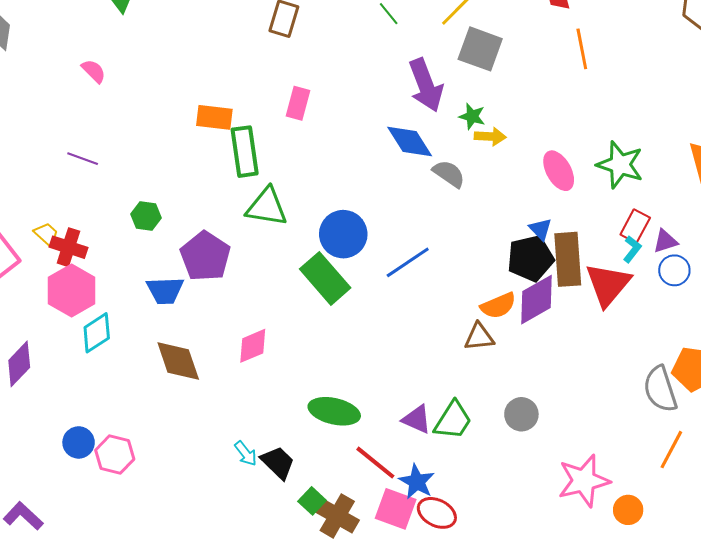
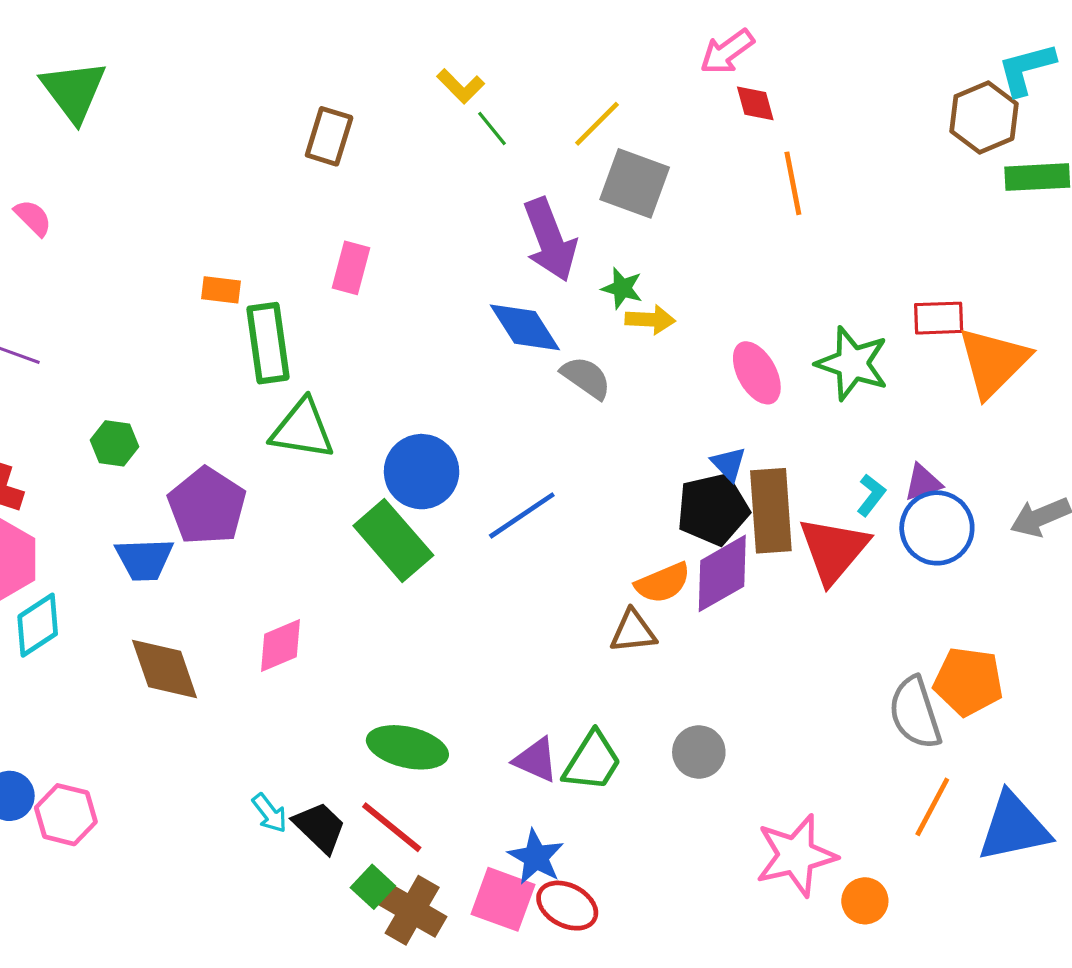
orange rectangle: (214, 117) -> (221, 290), size x0.7
red rectangle: (635, 226) -> (939, 318), moved, turned 60
blue circle: (674, 270) -> (937, 528), size x1.5
red line: (375, 463) -> (392, 827), moved

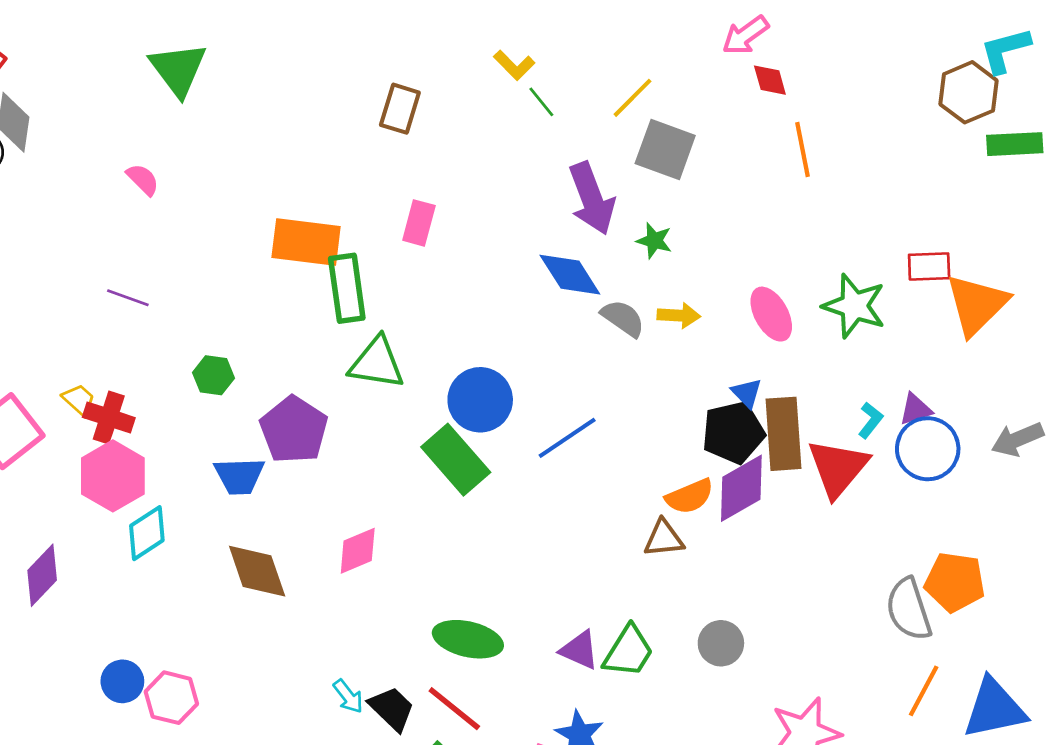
orange rectangle: (221, 290) -> (306, 242), size x2.0
yellow arrow: (650, 320) -> (679, 315), moved

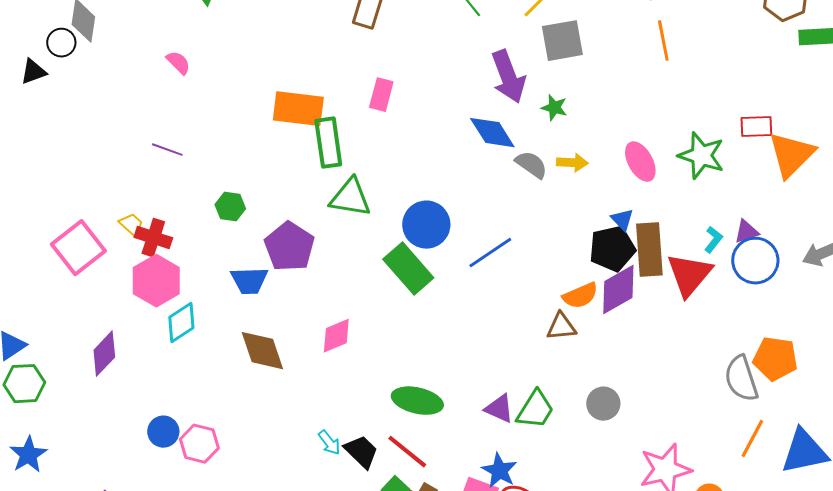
gray square: (665, 149) -> (562, 41), turned -30

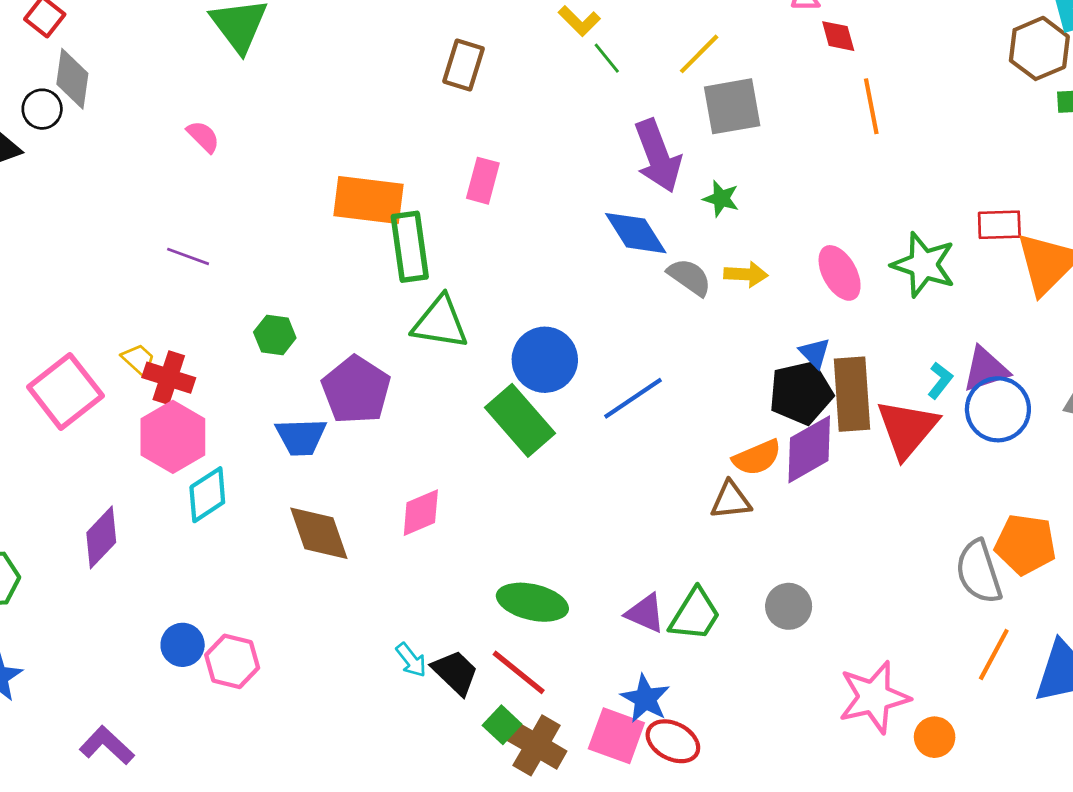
purple triangle: (746, 232) -> (986, 369), size x1.4

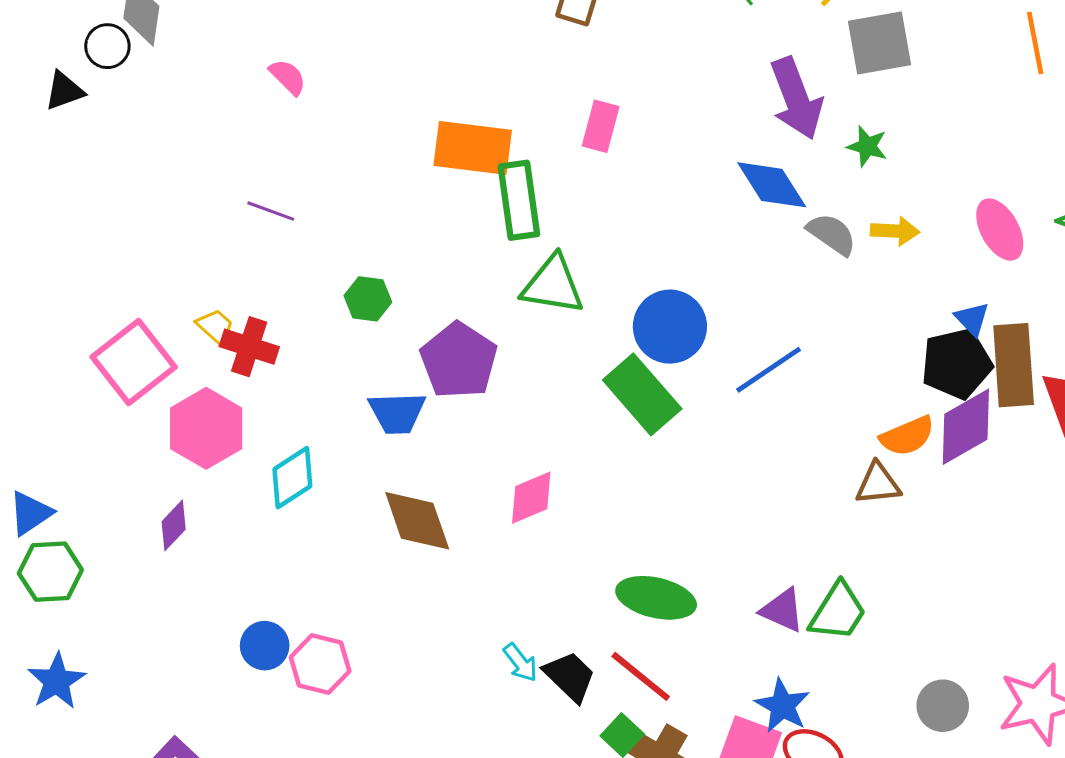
pink hexagon: (173, 437) -> (206, 428), moved
purple diamond: (101, 537) -> (174, 525), size x0.7
gray circle: (789, 606) -> (943, 706), moved

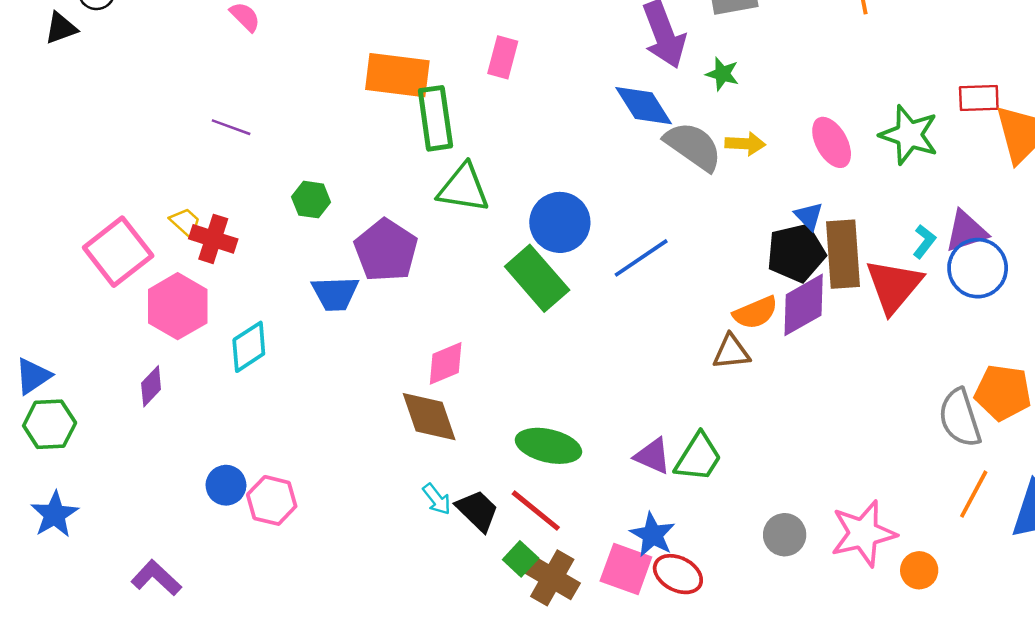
gray semicircle: (832, 234) -> (693, 146), size x1.4
brown diamond: (417, 521) -> (429, 417), moved

